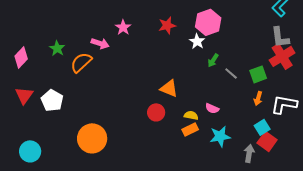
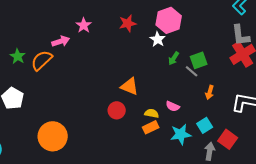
pink arrow: (100, 43) -> (61, 41), turned -36
green star: (57, 48) -> (18, 56), moved
green square: (258, 74) -> (199, 60), moved
orange arrow: (258, 98) -> (210, 92), moved
cyan square: (262, 127) -> (205, 125), moved

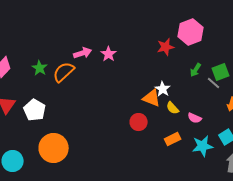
red star: (128, 23) -> (166, 47), moved
pink star: (84, 25) -> (109, 54), moved
white star: (158, 39) -> (163, 89), moved
yellow semicircle: (152, 113) -> (173, 108), moved, turned -144
orange circle: (53, 136) -> (54, 148), moved

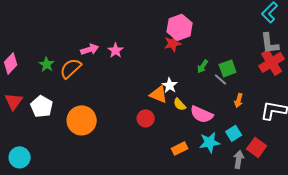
pink hexagon: (191, 32) -> (180, 27), moved
pink semicircle: (195, 118) -> (202, 114), size x1.6
orange rectangle: (173, 139) -> (180, 148), moved
orange circle: (54, 148) -> (82, 120), moved

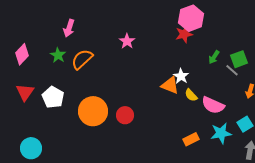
pink arrow: (90, 49) -> (69, 28), moved, turned 126
red circle: (146, 118) -> (125, 115), moved

